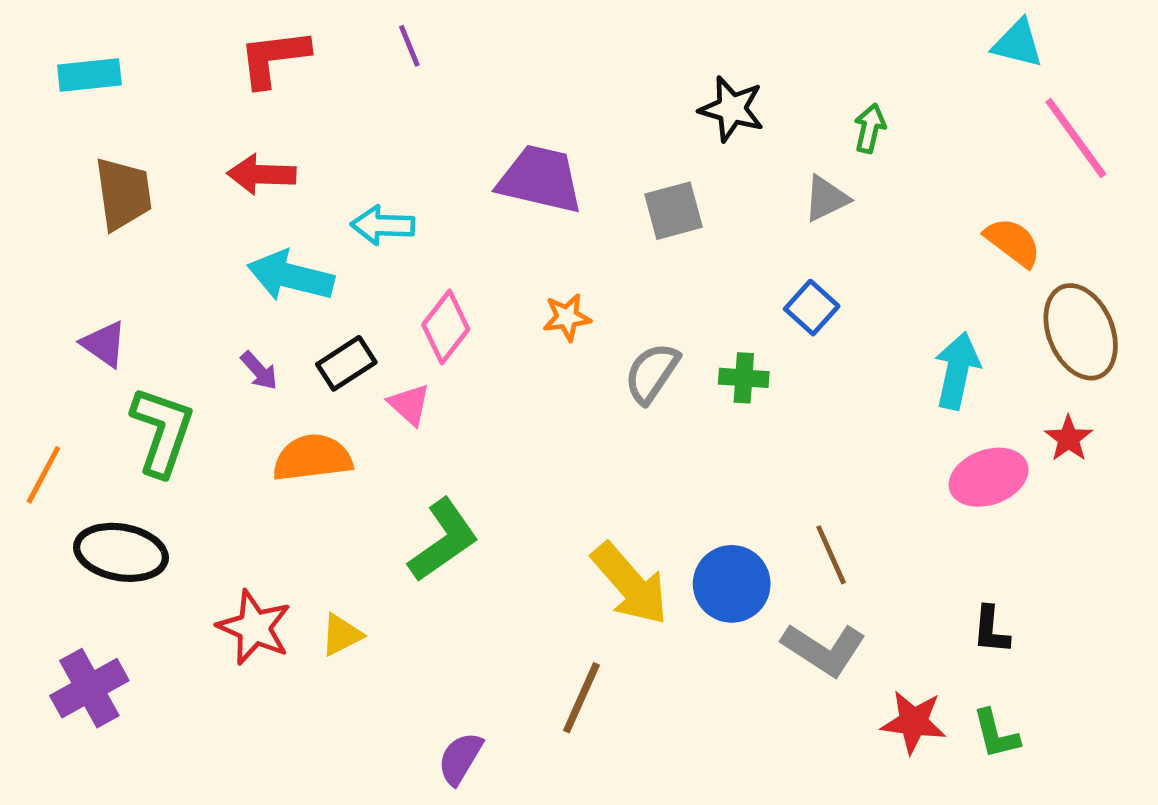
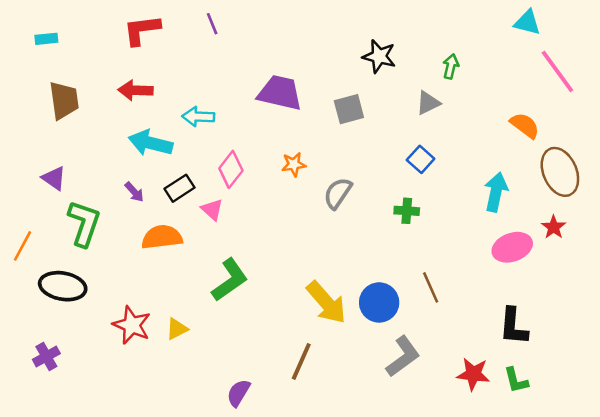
cyan rectangle: (89, 75) -> (46, 39), size x0.7
green cross: (744, 378) -> (407, 211), moved
black L-shape: (991, 630) -> (513, 326), size x1.5
gray L-shape: (824, 649) -> (403, 356), moved, turned -69
purple cross: (89, 688) -> (46, 356), size x0.7

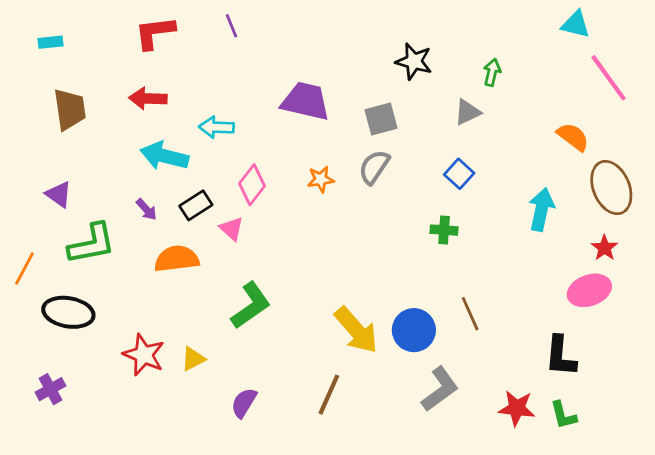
gray semicircle: (338, 193) -> (374, 167), moved
green L-shape: (84, 223) -> (92, 244), turned 60
pink ellipse: (512, 247) -> (589, 290), moved
purple semicircle: (238, 393) -> (244, 403), moved

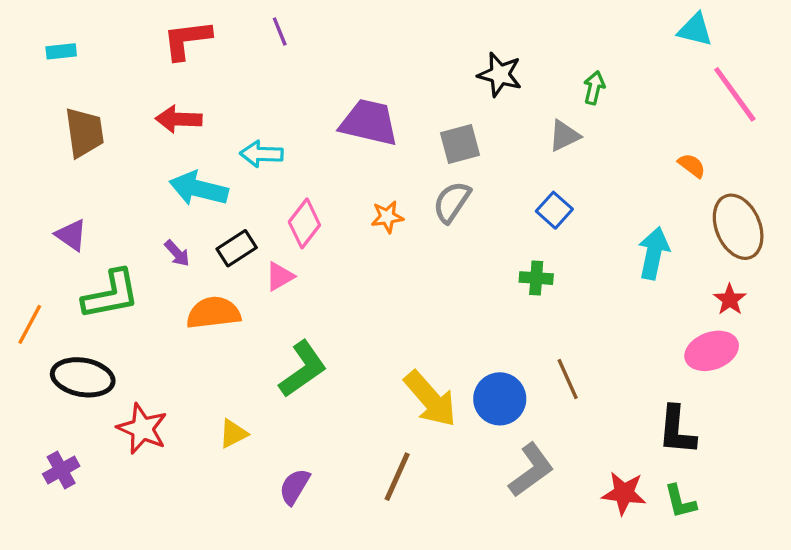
orange semicircle: (573, 137) -> (692, 166), size x0.7
pink triangle: (232, 229) -> (280, 276), turned 48
red star: (144, 355) -> (142, 429), moved

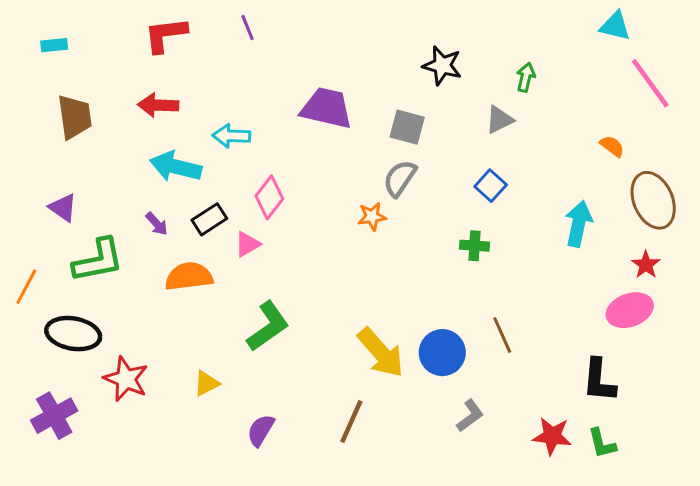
gray square: (460, 144) -> (407, 127), turned 30
orange star: (387, 217) -> (372, 216), moved
purple cross: (61, 470) -> (54, 416), size x1.4
gray L-shape: (531, 470) -> (470, 416), size x0.7

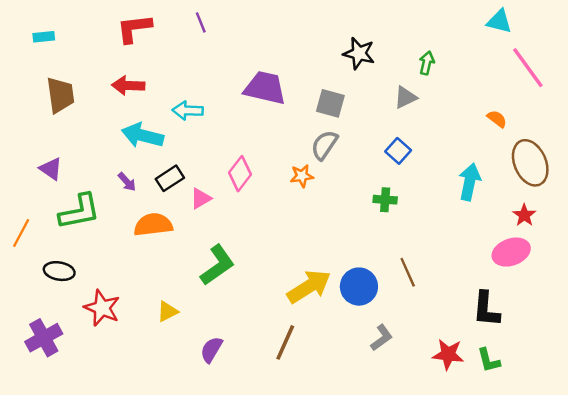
pink diamond: (269, 197) -> (240, 174), moved
black ellipse: (73, 334) -> (59, 271), size x0.7
yellow arrow: (381, 353) -> (309, 287), turned -81

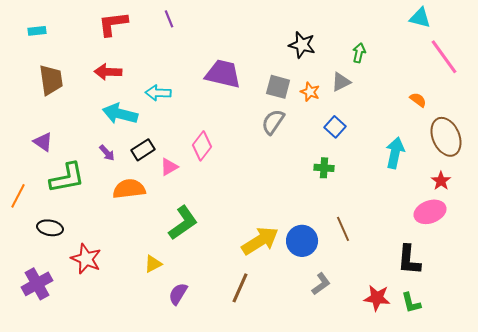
orange star: (302, 176) -> (310, 92), moved, turned 30
yellow triangle: (167, 311) -> (153, 264), moved

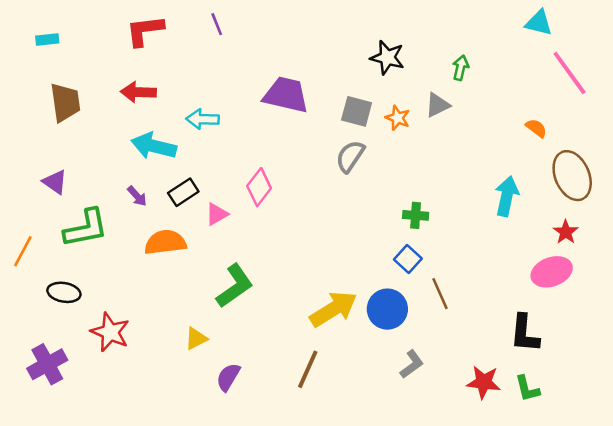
blue square: (335, 127) -> (408, 259), moved

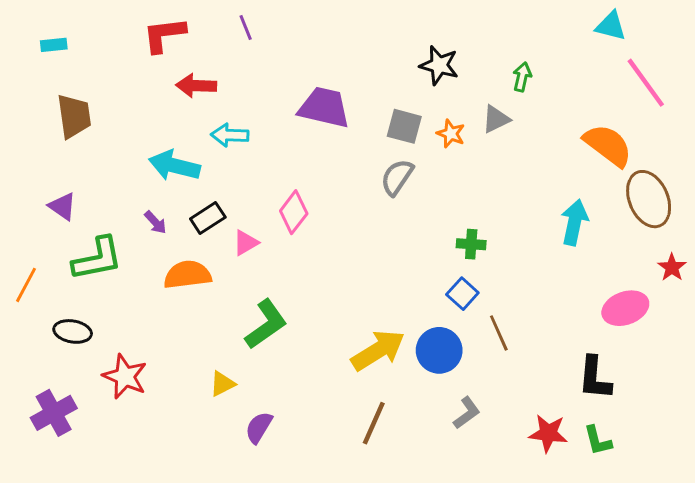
red arrow: (138, 92) -> (196, 86), moved
orange semicircle: (536, 128) -> (608, 145), size x2.0
red star: (566, 232) -> (672, 267), moved
brown line: (308, 369) -> (374, 423), moved

